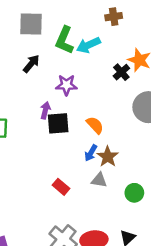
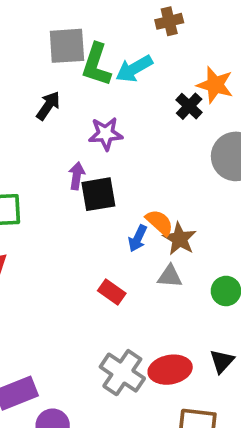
gray square: (31, 24) -> (67, 46), moved
orange semicircle: (95, 125) -> (160, 222), moved
blue arrow: (91, 153) -> (138, 238), moved

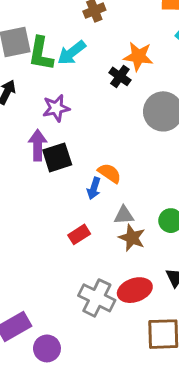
purple arrow: (77, 176) -> (38, 145), size x1.4
brown star: (180, 239) -> (132, 238), moved
red rectangle: (112, 292) -> (79, 234), turned -60

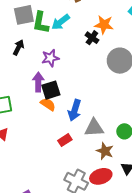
orange semicircle: (110, 173) -> (48, 104), moved
blue arrow: (94, 188) -> (75, 110), size x1.5
gray triangle: (124, 215) -> (94, 128), size x1.5
brown star: (132, 238) -> (105, 151), moved

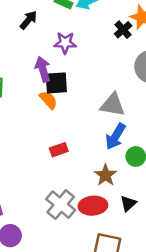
purple arrow: (38, 82) -> (43, 69), turned -30
blue arrow: (75, 110) -> (115, 136), moved
gray triangle: (94, 128) -> (113, 105), moved

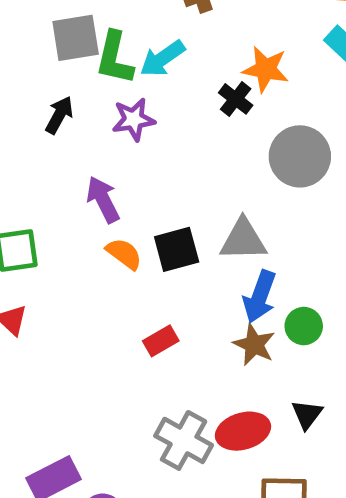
purple star: (65, 43) -> (134, 119), moved
black square: (56, 83) -> (177, 249), moved
brown star: (106, 175) -> (254, 345), moved

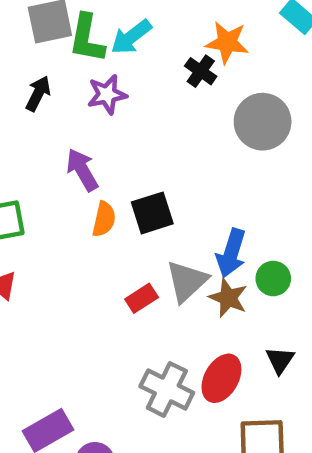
gray triangle: (243, 240) -> (187, 281), moved, turned -39
orange semicircle: (124, 254) -> (104, 219), turned 68
red ellipse: (243, 431) -> (221, 378), turned -42

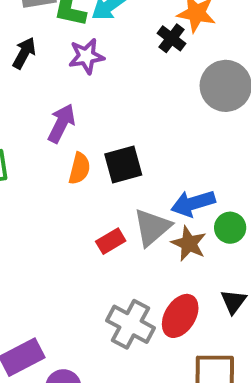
purple arrow: (82, 170) -> (61, 123), turned 54
blue arrow: (231, 253) -> (193, 203), turned 54

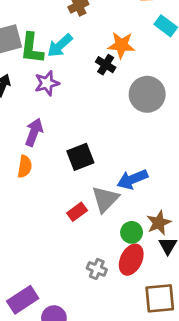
orange semicircle: (79, 169) -> (25, 166), moved
green circle: (230, 228) -> (132, 232), moved
brown star: (189, 244) -> (159, 223), moved, turned 30
gray cross: (131, 324) -> (97, 269), size x0.6

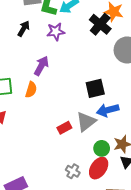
black cross: (106, 65) -> (100, 24), size x1.5
black square: (80, 157) -> (95, 88), moved

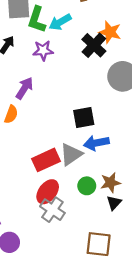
red rectangle: (64, 128) -> (46, 160), size x1.6
red ellipse: (99, 168) -> (48, 192), moved
gray cross: (73, 171) -> (52, 210), size x1.5

